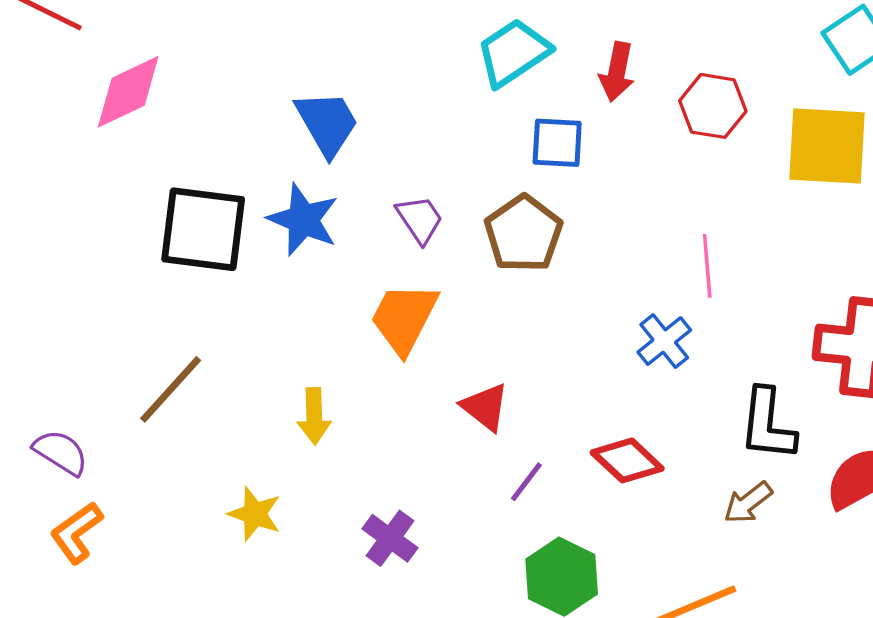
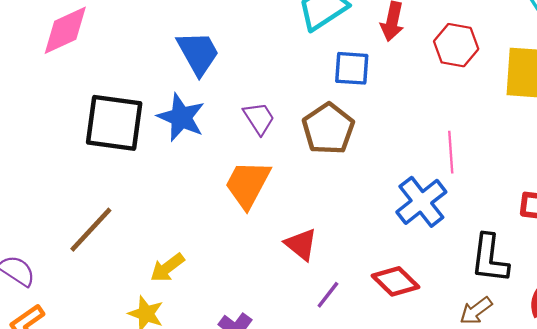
blue cross: (664, 341) -> (421, 202), size x1.4
yellow arrow: (314, 416) -> (167, 268), moved, turned 54

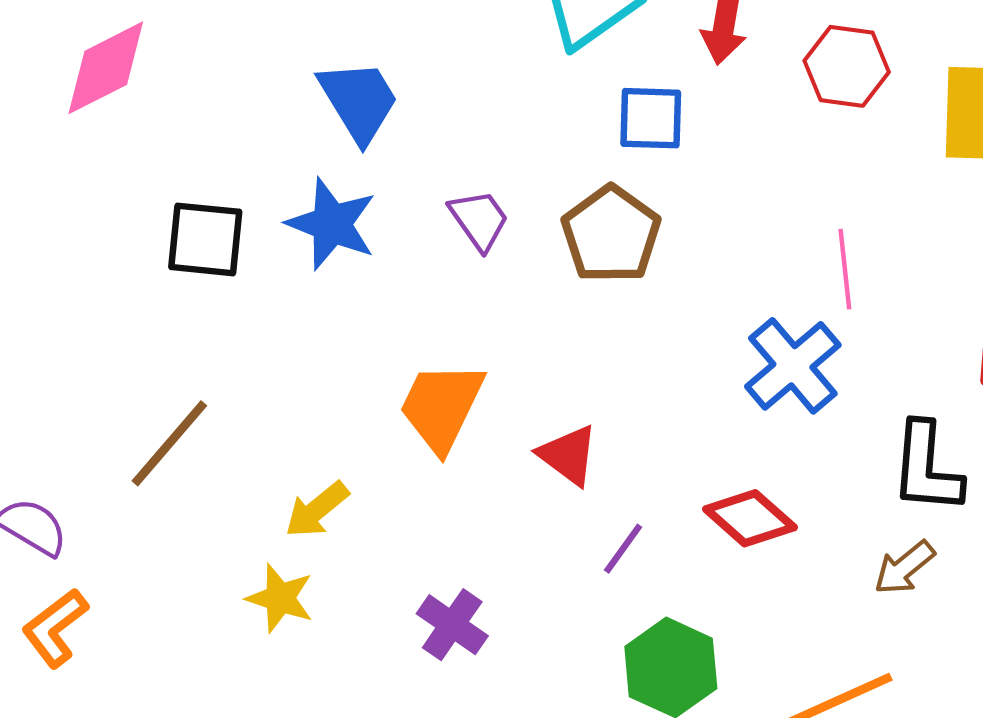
black square: (114, 123) -> (205, 239), size x0.7
orange trapezoid: (248, 184) -> (442, 407), moved

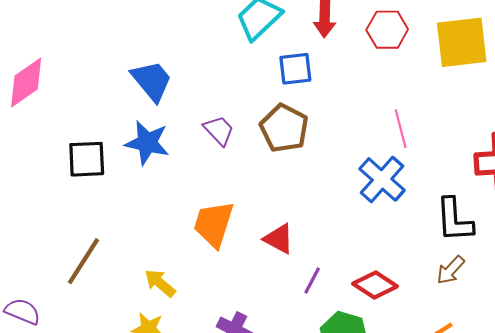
yellow arrow: (317, 510) -> (160, 283), turned 88
red diamond: (750, 518) -> (375, 285), moved

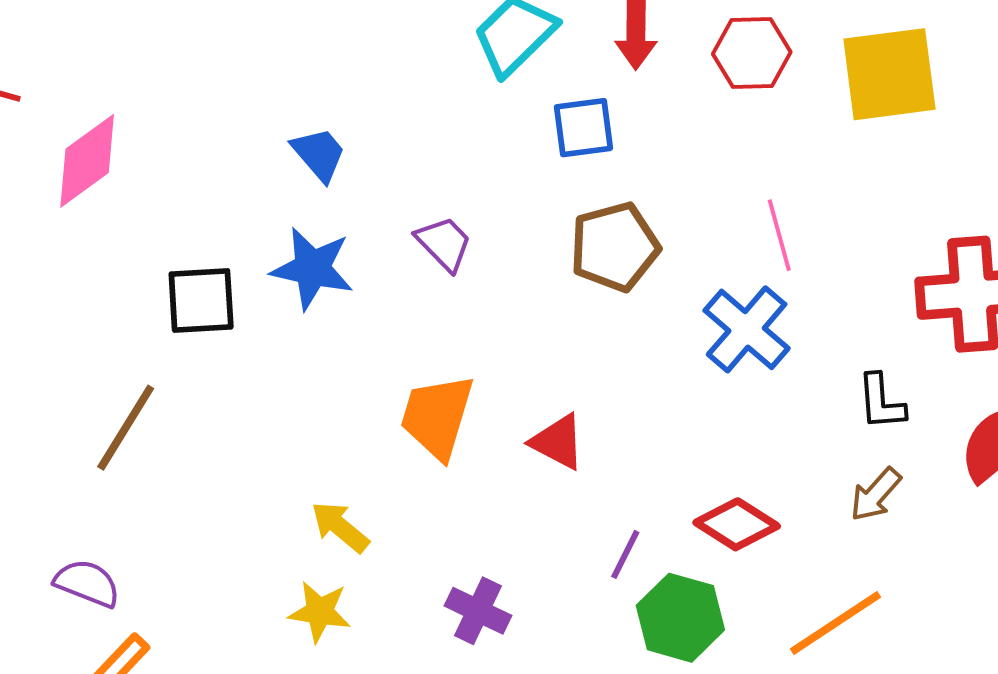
blue trapezoid: (152, 81) -> (319, 154), size x0.7
brown pentagon: (284, 128) -> (615, 247), moved, turned 30
black L-shape: (454, 220) -> (881, 402), size x0.7
brown line: (83, 261) -> (126, 428), moved
purple line: (312, 281) -> (625, 554), moved

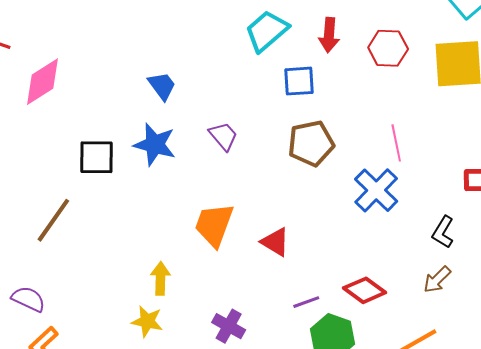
black L-shape: (881, 402) -> (443, 232), turned 32
yellow arrow: (340, 527) -> (160, 278), turned 48
purple line: (625, 554) -> (306, 302), turned 40

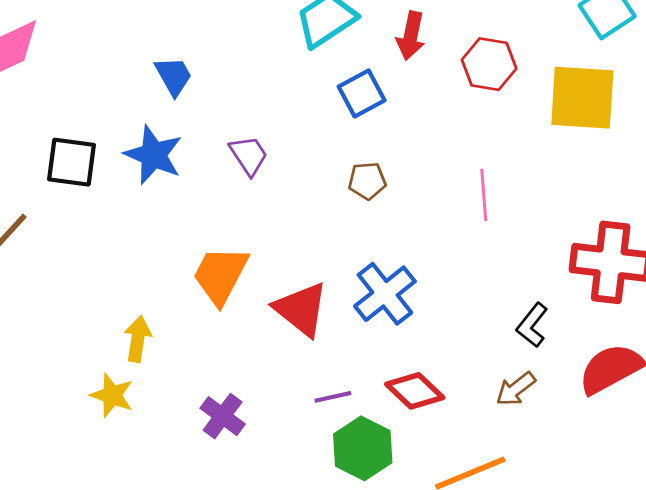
blue square: (299, 81) -> (362, 93), turned -32
brown pentagon: (311, 143) -> (367, 181), size x0.6
blue cross: (376, 190) -> (385, 294), moved
red triangle: (275, 242) -> (301, 309), size x1.4

